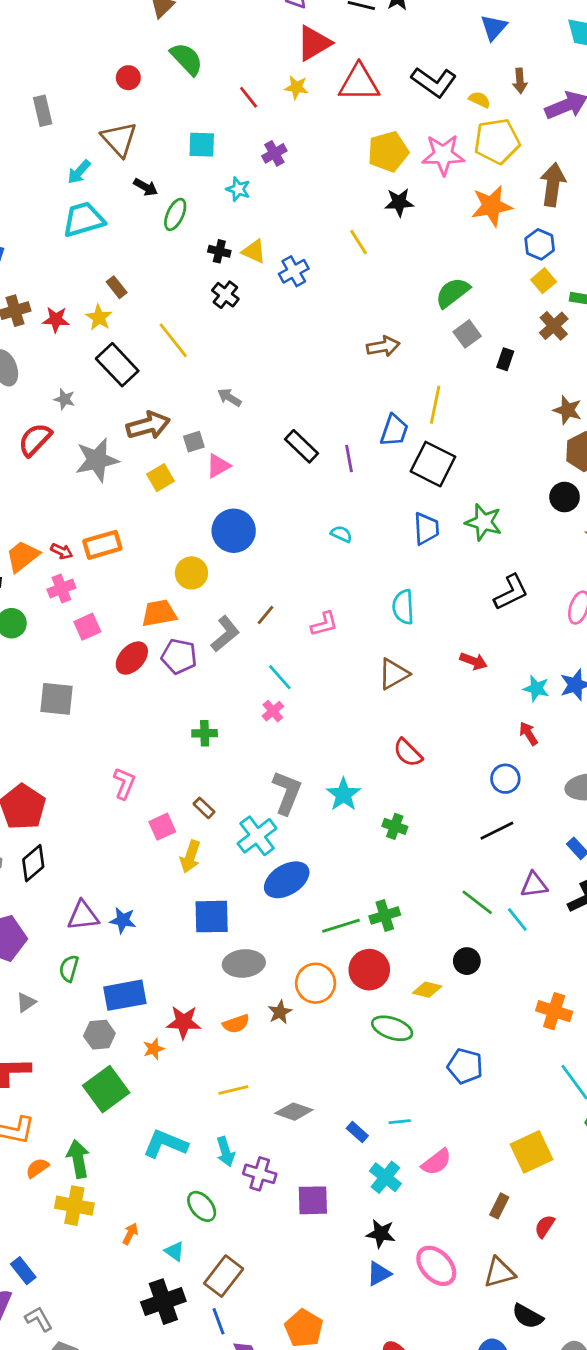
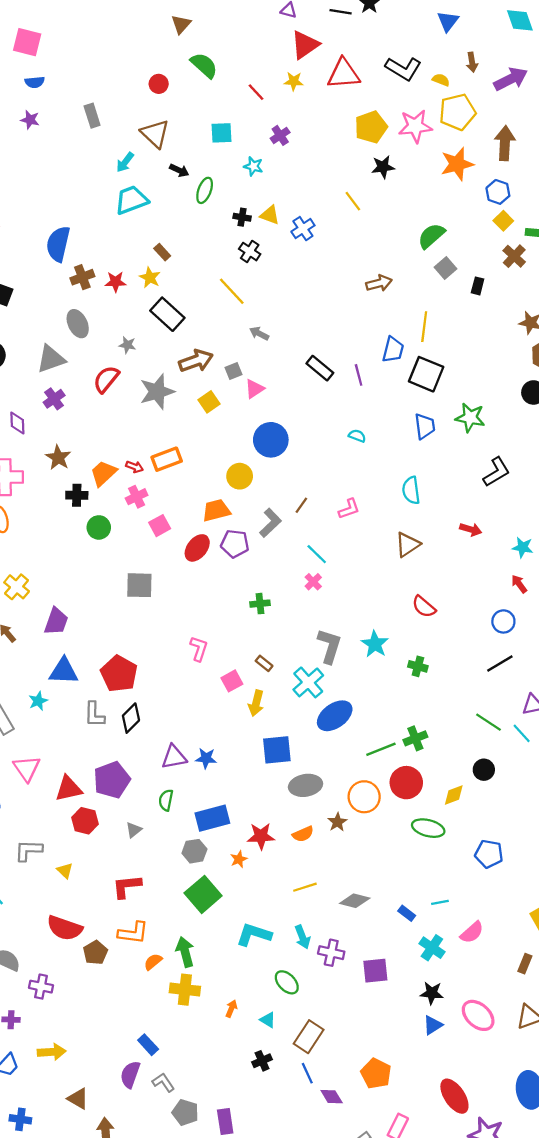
yellow line: (173, 340) -> (232, 291), moved
yellow diamond: (427, 990) -> (454, 795), turned -30
black cross: (163, 1302) -> (262, 1061), size x0.6

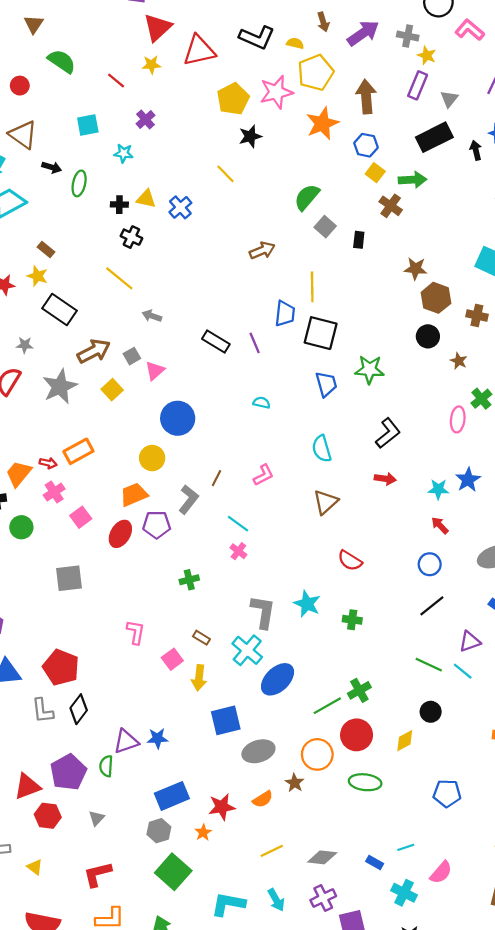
black L-shape: (496, 472) -> (388, 433), moved
green semicircle: (166, 800) -> (106, 766), moved
green ellipse: (428, 828) -> (365, 782), moved
purple cross: (331, 953) -> (323, 898), moved, turned -30

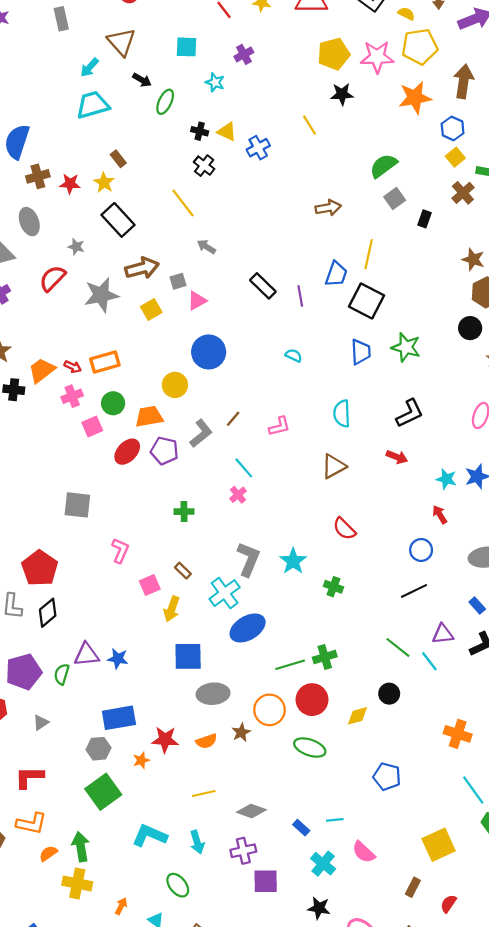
green circle: (21, 527) -> (113, 403), moved
gray square: (69, 578) -> (77, 505), moved
pink semicircle: (441, 872) -> (364, 852), turned 80

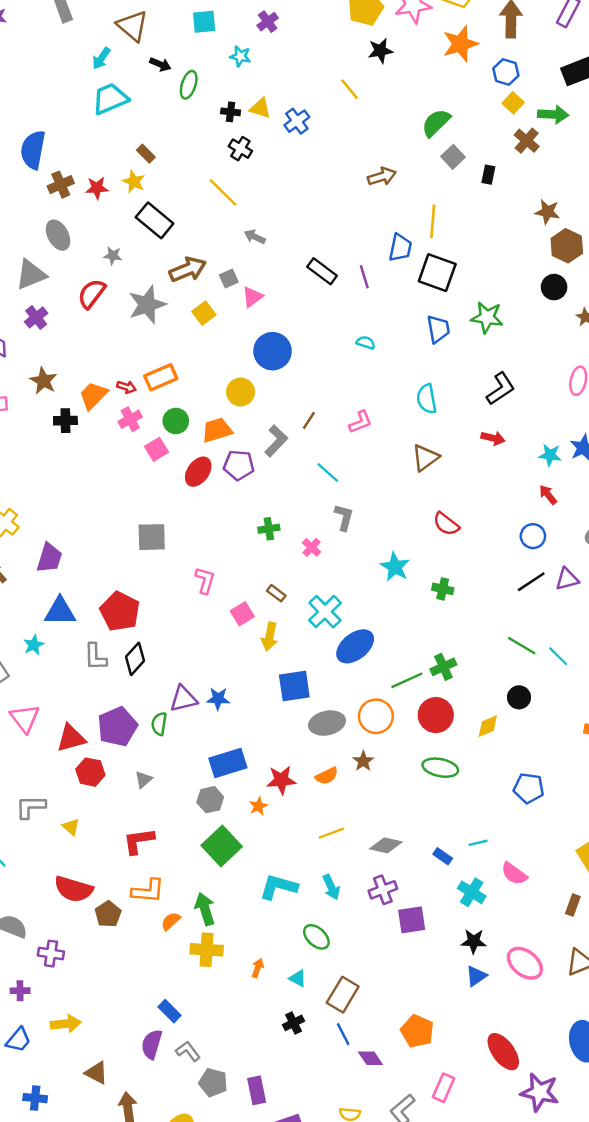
pink cross: (238, 495) -> (312, 547), moved
gray L-shape: (248, 559) -> (344, 517), moved, size x0.7
purple triangle: (443, 634) -> (567, 579), moved
orange circle: (270, 710) -> (376, 716), moved

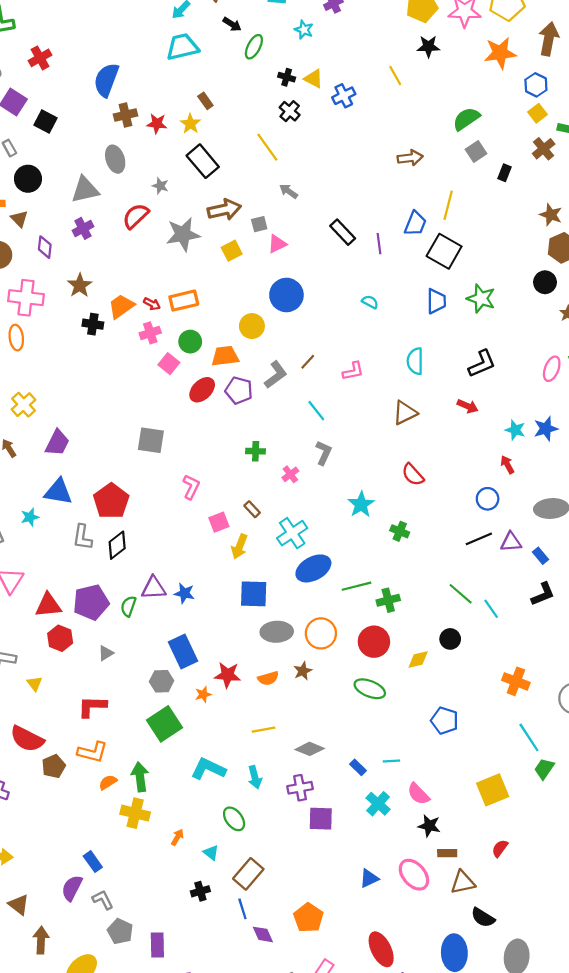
pink square: (157, 449) -> (169, 364), turned -30
green line: (407, 680) -> (357, 586), moved
blue rectangle: (228, 763) -> (183, 652), turned 72
brown rectangle: (573, 905) -> (447, 853), moved, turned 60
black star: (474, 941) -> (429, 826), moved

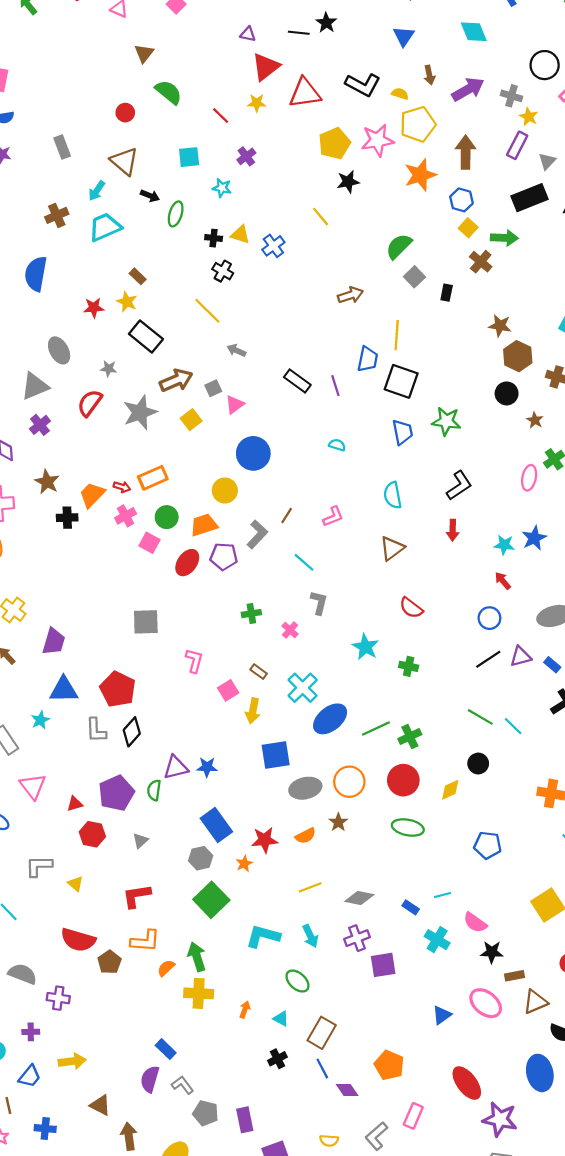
brown cross: (125, 115) -> (57, 215), moved
red arrow: (468, 406) -> (453, 530), turned 78
red triangle: (48, 605) -> (75, 804), size x0.6

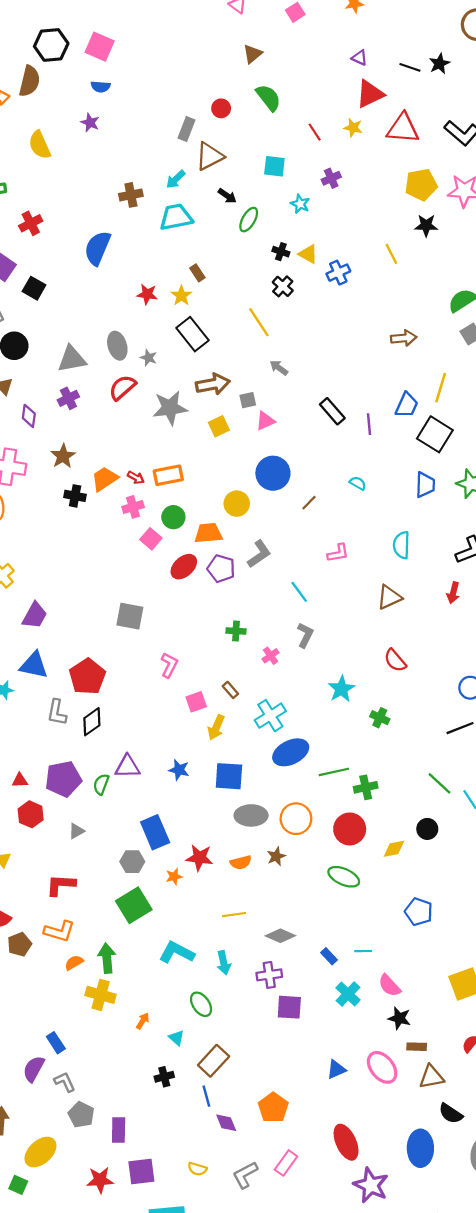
gray rectangle: (62, 147) -> (187, 129), moved, turned 30
brown triangle: (124, 161) -> (210, 156), turned 40
gray ellipse: (59, 350) -> (117, 346), moved
brown line: (287, 516) -> (309, 503), moved
blue star: (207, 767) -> (179, 770), moved

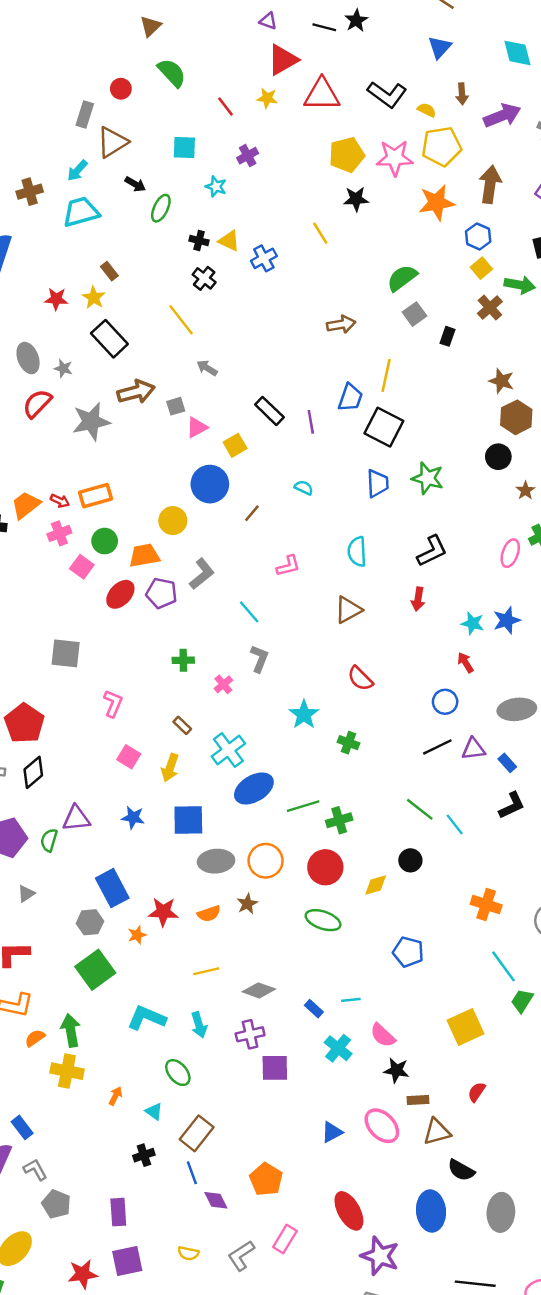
yellow square: (219, 426) -> (235, 445), moved
pink square: (196, 702) -> (129, 757), moved, turned -35
purple rectangle: (119, 1130) -> (118, 1212), moved

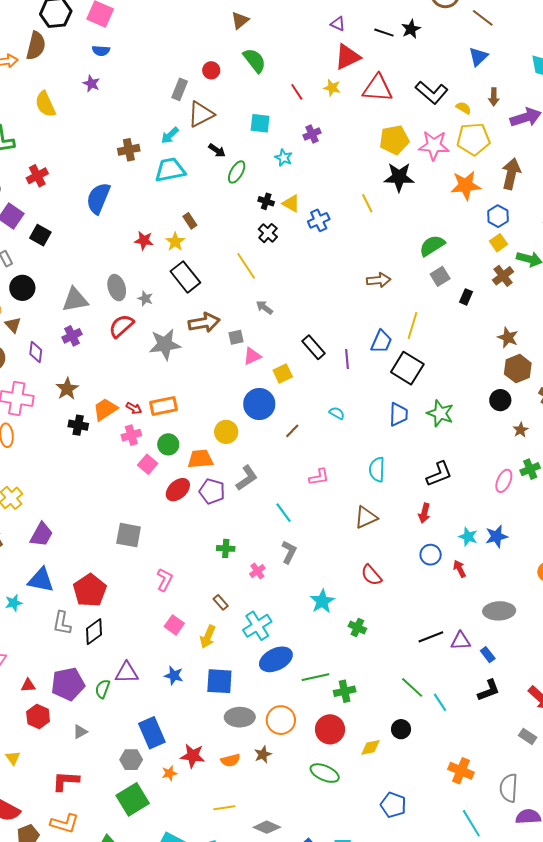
black star: (356, 199) -> (399, 177), size x1.4
blue circle: (445, 702) -> (431, 555), moved

